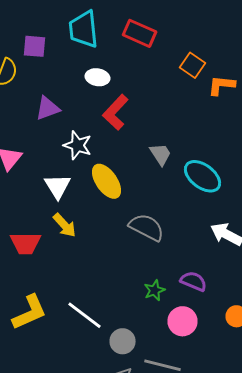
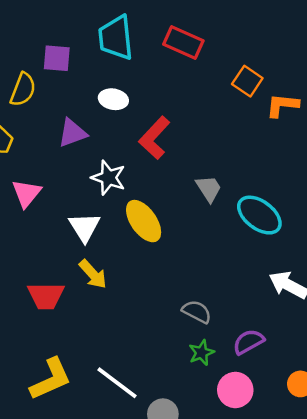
white ellipse: (98, 77) -> (113, 99), moved
gray semicircle: (146, 227) -> (197, 312), moved, size x0.7
purple semicircle: (194, 281) -> (249, 342), turned -52

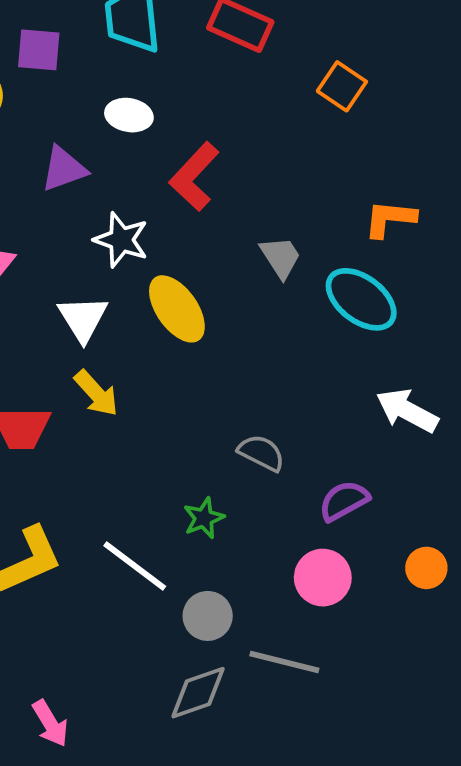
orange L-shape: (282, 105) -> (390, 219), moved
green star: (201, 353) -> (204, 518), moved

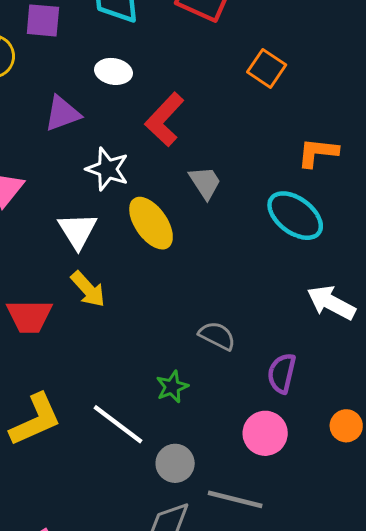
orange square: (342, 86) -> (267, 68), moved
gray trapezoid: (281, 257) -> (205, 183), moved
purple semicircle: (344, 501) -> (282, 373), turned -48

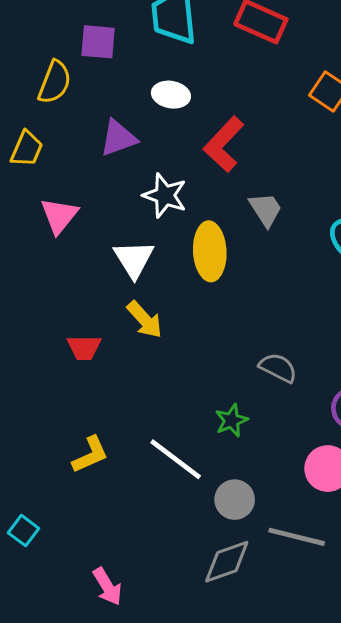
yellow ellipse: (151, 223) -> (210, 251), turned 32
red trapezoid: (29, 316) -> (84, 348), size x0.7
yellow L-shape: (35, 420) -> (90, 455), size x0.7

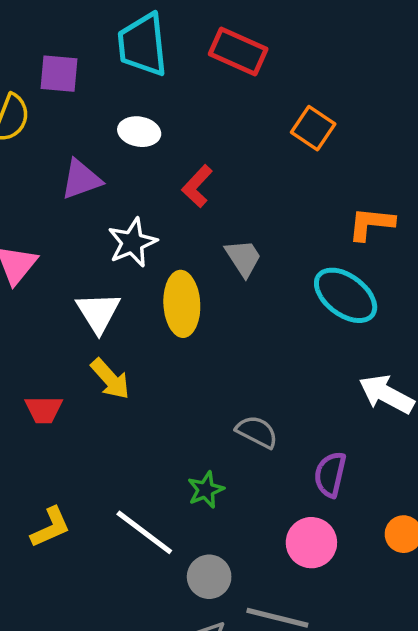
red L-shape: (224, 144) -> (197, 186), size x0.7
white star: (165, 195) -> (132, 242), turned 30

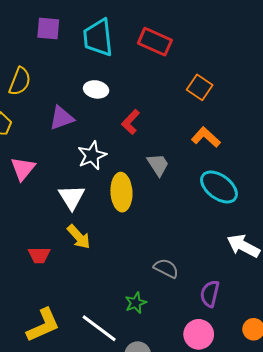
purple square: (59, 74) -> (48, 28), moved
orange L-shape: (371, 224) -> (206, 137), moved, turned 36
yellow L-shape: (50, 527) -> (43, 325), size x1.4

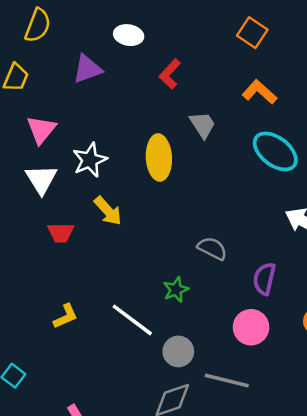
white star: (92, 155) -> (90, 160), moved
white triangle: (72, 197) -> (41, 179), moved
yellow L-shape: (43, 325) -> (66, 316), size x0.6

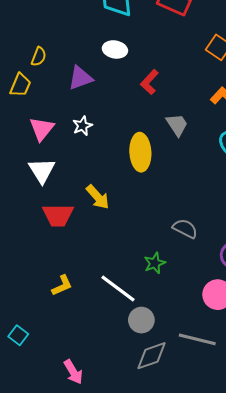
yellow semicircle: (38, 25) -> (39, 57), moved, size x0.7
white star: (90, 160) -> (82, 126), moved, size x0.7
red trapezoid: (61, 233) -> (58, 215), size x1.4
gray circle: (178, 351) -> (141, 320), moved

